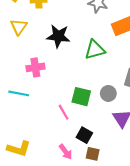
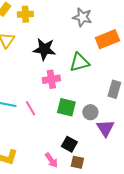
pink cross: (35, 67) -> (51, 79), moved
gray circle: (108, 93) -> (90, 112), moved
pink line: (64, 112) -> (30, 108), moved

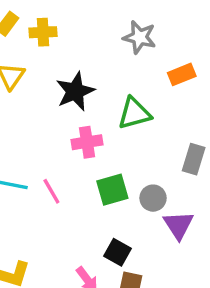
orange rectangle: (107, 39) -> (182, 74), size x0.7
black star: (44, 49) -> (75, 91), turned -30
green square: (66, 107) -> (112, 190), turned -30

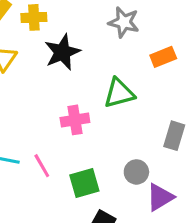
black star: (75, 91) -> (62, 52), moved
green square: (112, 190) -> (84, 183), moved
purple triangle: (178, 225) -> (160, 197), turned 32

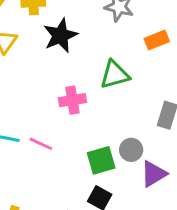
pink line: (42, 166) -> (41, 144), turned -35
green square: (84, 183) -> (101, 160), moved

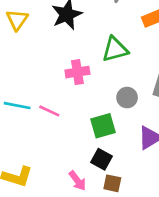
gray circle: (131, 150) -> (127, 98), moved

